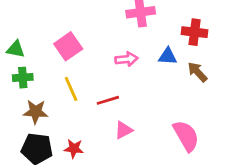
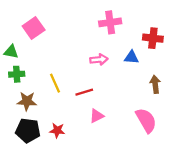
pink square: (68, 46) -> (34, 28), moved
brown arrow: (197, 72) -> (155, 84), moved, turned 36

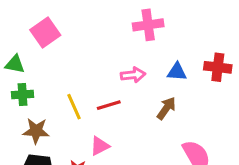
red cross: (153, 38) -> (218, 67), moved
brown arrow: (155, 84) -> (166, 108), moved, turned 42
red line: (84, 92) -> (109, 105), moved
pink triangle: (97, 116) -> (100, 146), moved

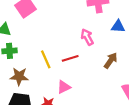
blue triangle: (177, 72) -> (118, 26), moved
pink arrow: (133, 75) -> (87, 37), turned -112

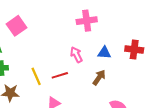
blue triangle: (118, 26) -> (104, 53), moved

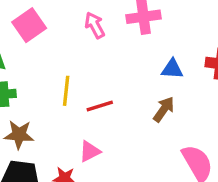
pink arrow: (76, 55) -> (95, 25), moved
yellow line: (36, 76) -> (66, 91), moved, turned 30

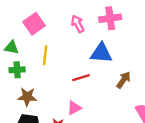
blue triangle: (172, 69) -> (101, 53), moved, size x1.5
yellow line: (66, 91) -> (45, 55), moved

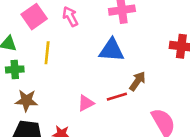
pink arrow: (78, 24) -> (70, 17), moved
red line: (81, 78) -> (117, 97), moved
pink triangle: (74, 108) -> (86, 103), moved

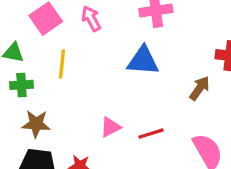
brown arrow: (137, 81) -> (200, 88), moved
red line: (117, 97) -> (151, 134), moved

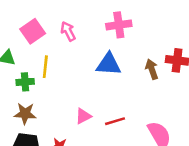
green cross: (21, 85) -> (25, 82), moved
brown arrow: (200, 88) -> (152, 69), moved, turned -54

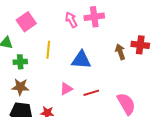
pink arrow: (68, 31) -> (71, 20), moved
blue triangle: (109, 64) -> (81, 60), moved
yellow line: (45, 67) -> (48, 50), moved

